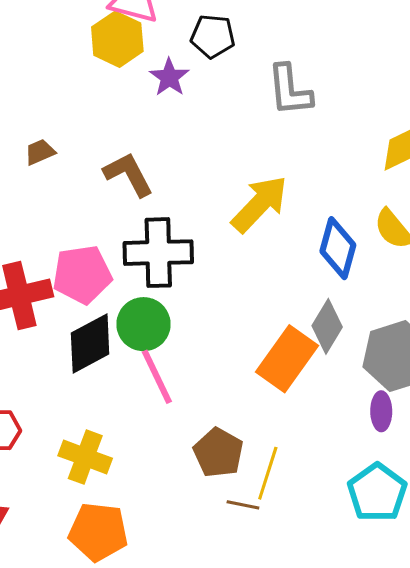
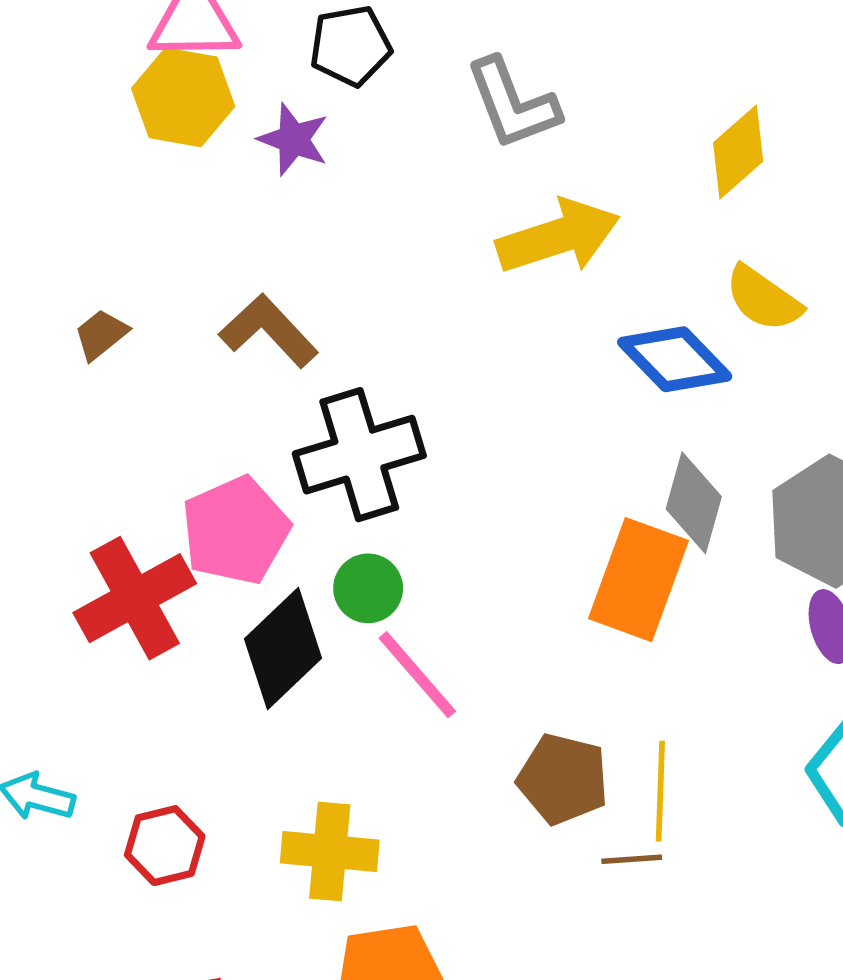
yellow arrow: (260, 204) -> (558, 237), moved, turned 44
blue diamond: (338, 248) -> (675, 359), turned -44
green circle: (143, 324) -> (368, 588), size x0.7

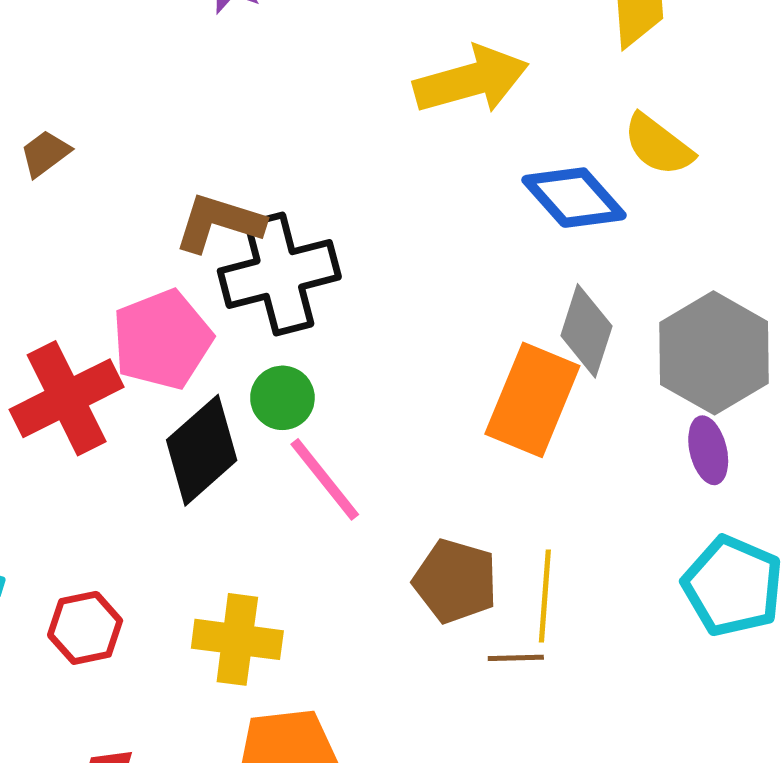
brown L-shape: (269, 331) -> (219, 223), moved, turned -32

